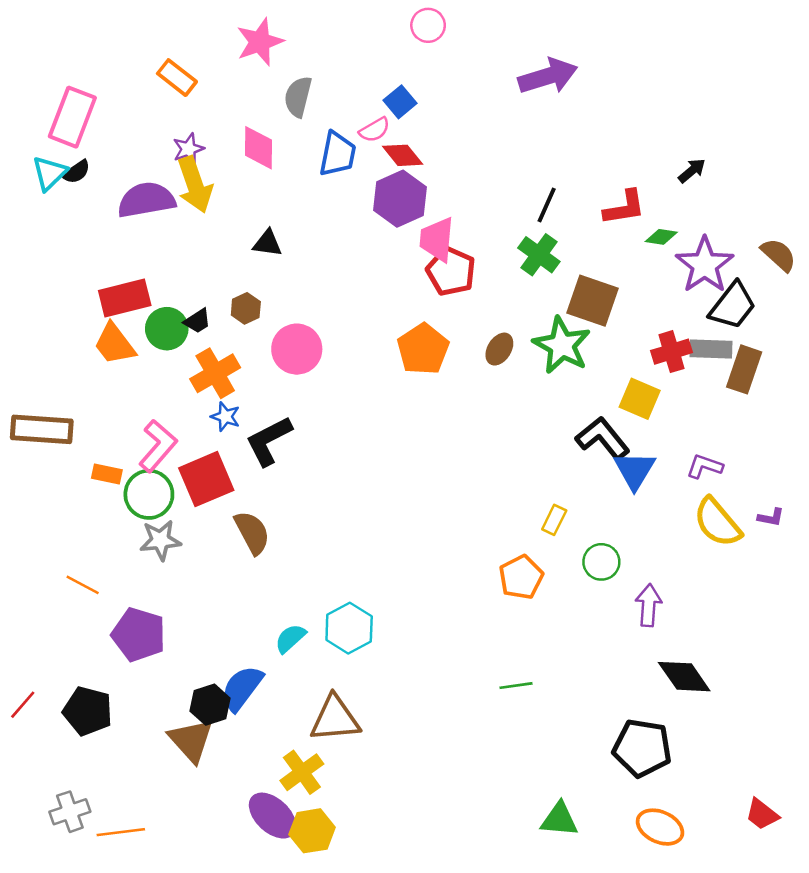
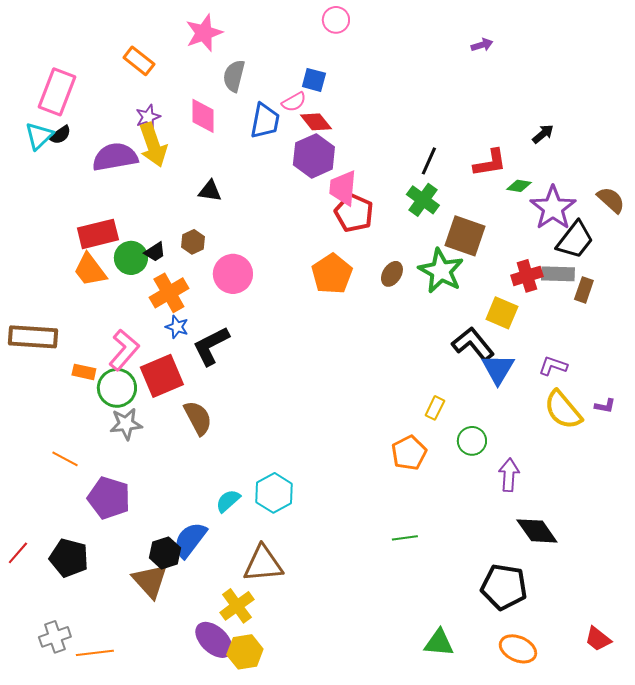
purple arrow: (548, 76) -> (482, 45), moved, size x0.5
blue square: (400, 102) -> (314, 80), turned -35
brown rectangle: (744, 369) -> (584, 290), size x0.7

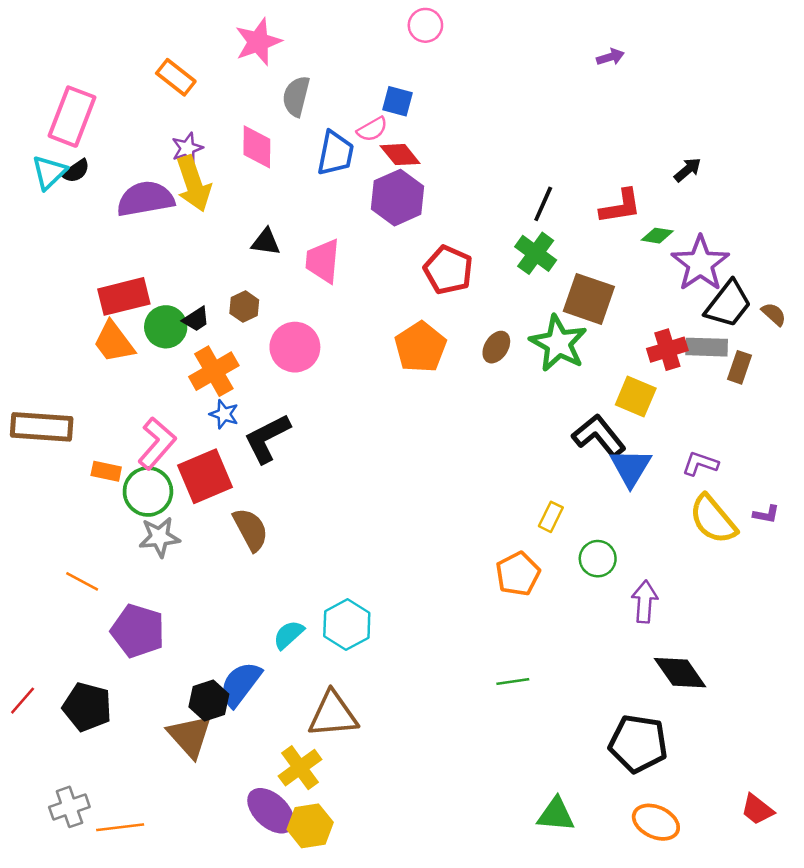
pink trapezoid: (343, 188) -> (323, 261), moved
brown semicircle: (611, 200) -> (774, 314), moved, size x0.7

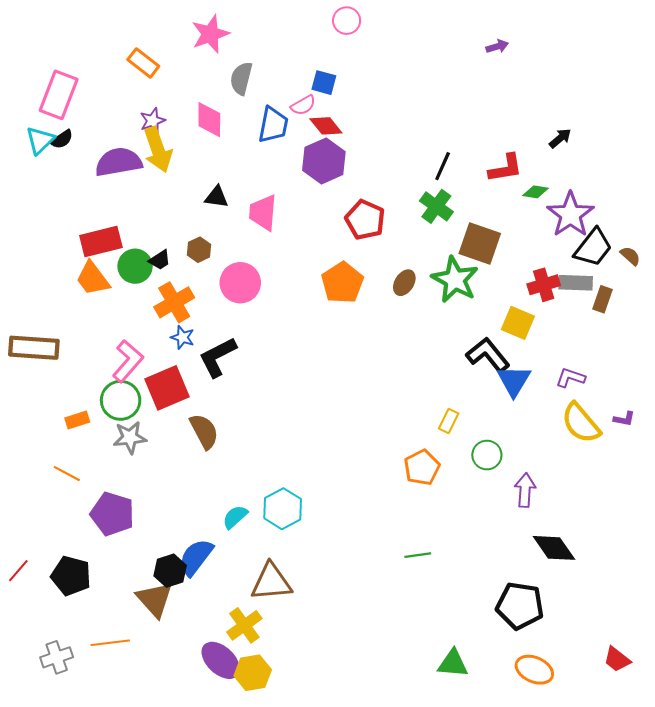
orange rectangle: (106, 471) -> (77, 420), moved, turned -30
orange line: (120, 827) -> (110, 643), moved

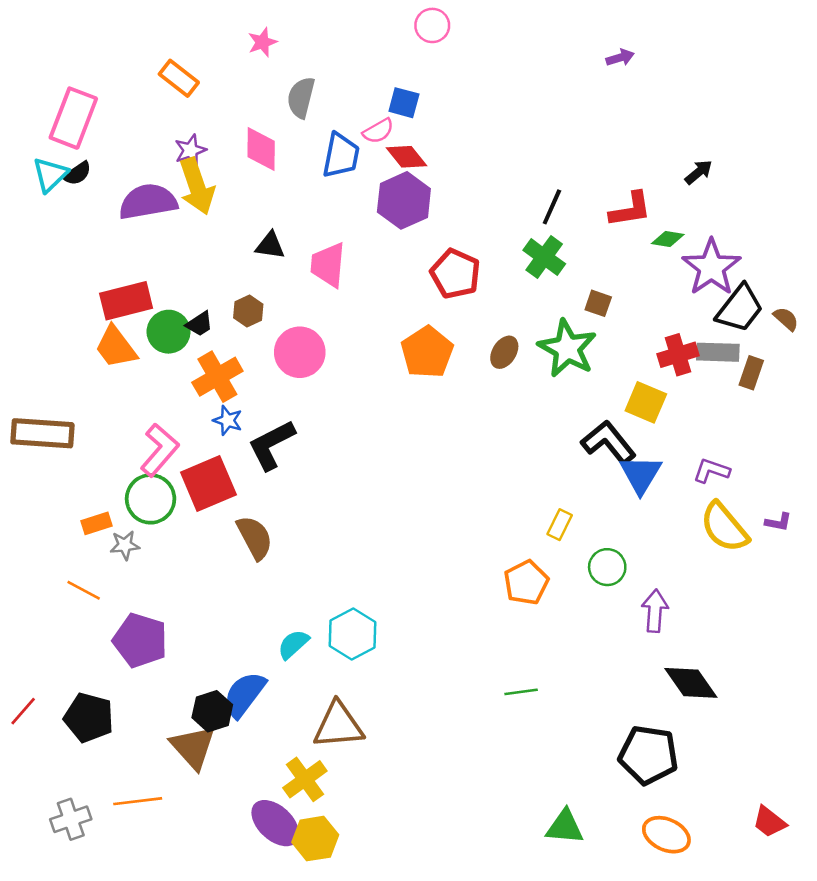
pink star: (210, 34) -> (262, 42), size x0.6
brown square: (480, 243) -> (598, 303), size x0.5
gray star: (130, 437) -> (125, 545), moved, size x0.7

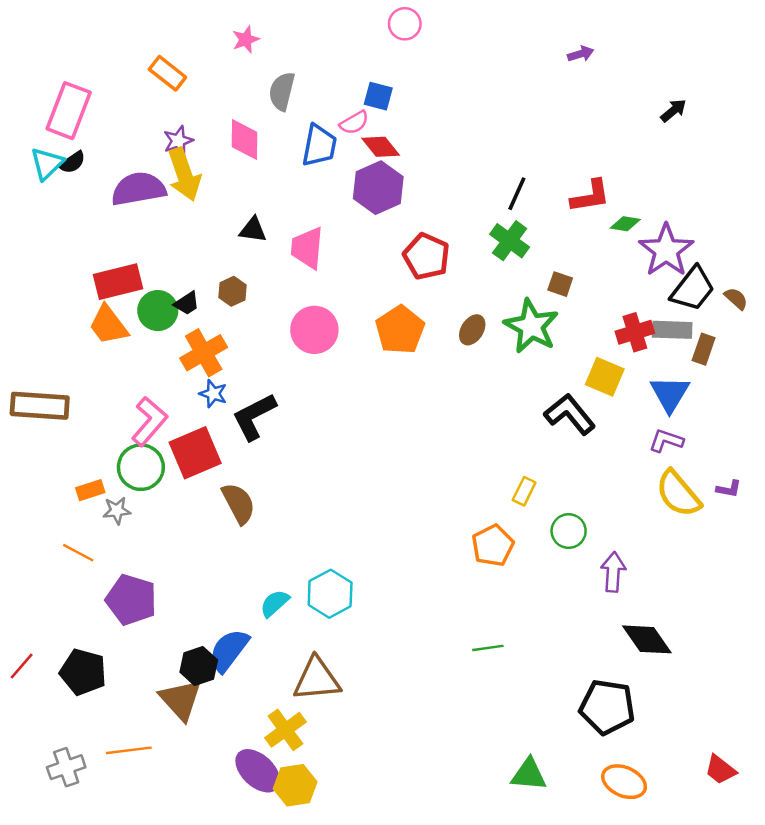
black arrow: (699, 172) -> (673, 111), moved
pink circle: (300, 352) -> (314, 330), moved
blue triangle: (641, 474) -> (670, 394), moved

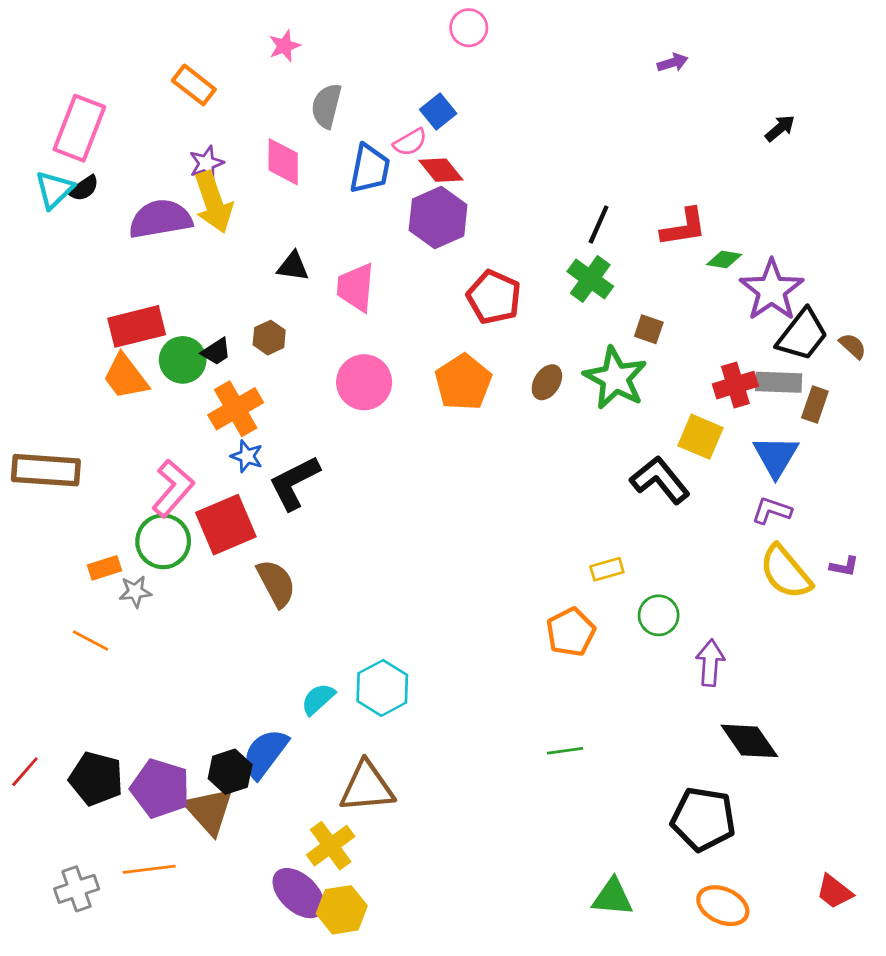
blue square: (378, 96) -> (438, 111), turned 36
yellow rectangle: (524, 491) -> (607, 569), turned 48
purple pentagon: (131, 600) -> (160, 788), moved

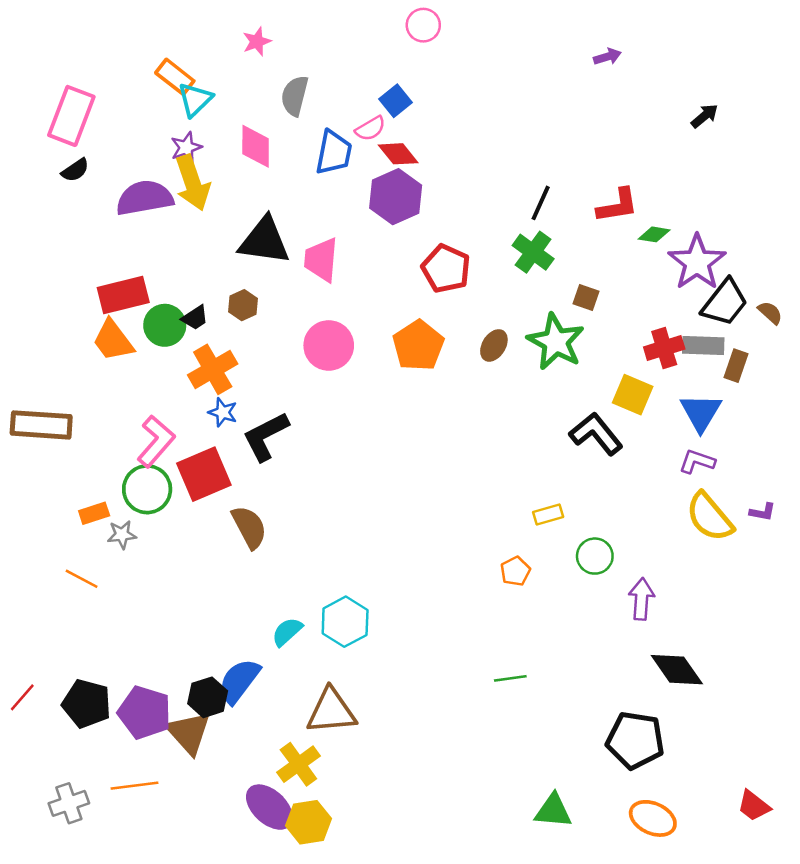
cyan triangle: (54, 190) -> (195, 100), moved
black triangle: (293, 266) -> (264, 241), size x1.8
orange pentagon: (571, 632) -> (515, 571), size x0.7

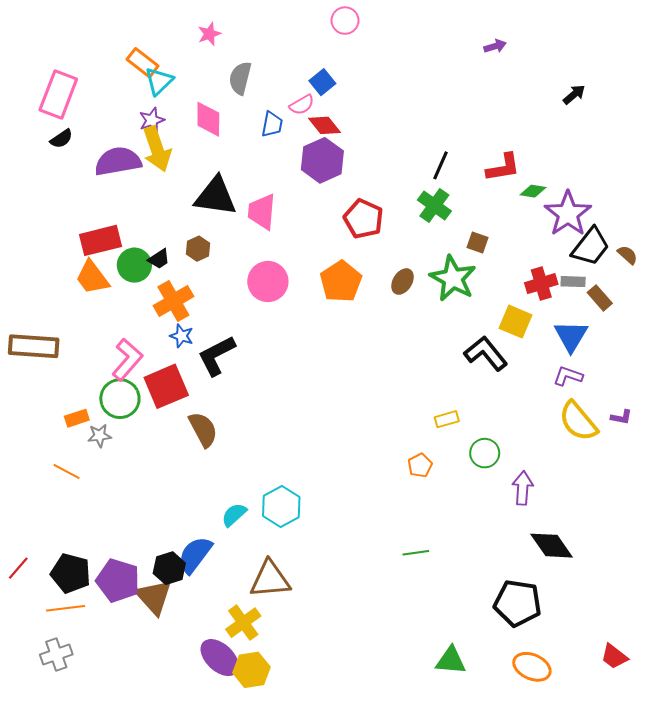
blue trapezoid: (334, 153) -> (272, 124), size x0.7
gray rectangle: (703, 345) -> (573, 282), size x0.7
brown rectangle: (736, 366) -> (600, 298), turned -60
orange line: (134, 786) -> (66, 608), moved

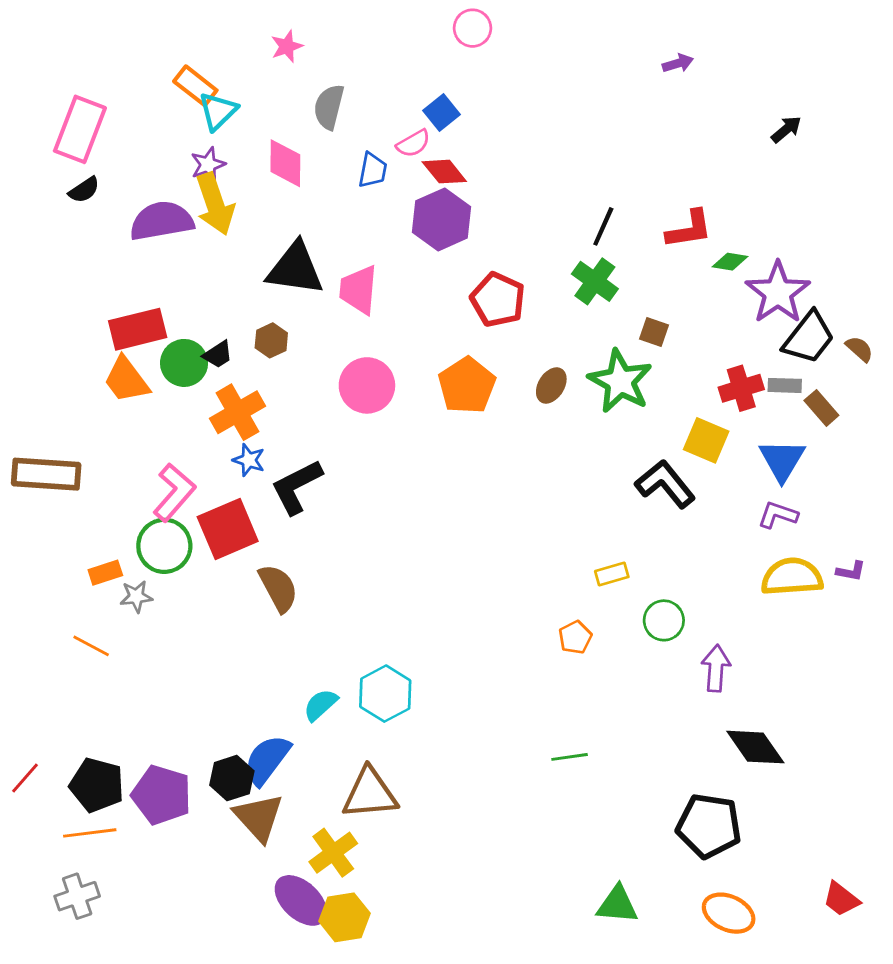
yellow semicircle: (578, 421) -> (792, 577), turned 126
brown triangle: (154, 597) -> (259, 817), moved

